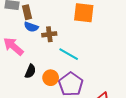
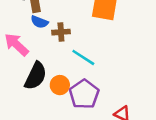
black semicircle: (30, 71) -> (36, 76), size x1.6

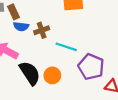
black semicircle: (36, 76) -> (30, 73), turned -45
purple pentagon: (84, 94) -> (91, 67), moved

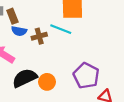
cyan line: (66, 47) -> (61, 29), moved
black semicircle: (30, 73) -> (25, 78), turned -85

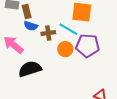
purple pentagon: (86, 76) -> (88, 46), moved, turned -30
orange circle: (47, 82) -> (65, 49), moved

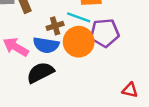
blue semicircle: (31, 26) -> (46, 45), moved, size x1.5
orange circle: (65, 49) -> (79, 42), size x1.6

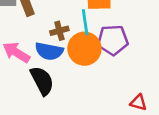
cyan line: (79, 17) -> (85, 22), turned 60
black semicircle: (40, 73) -> (42, 81), turned 88

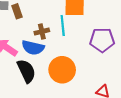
purple pentagon: (113, 40) -> (102, 40), moved
orange circle: (84, 49) -> (62, 70), moved

